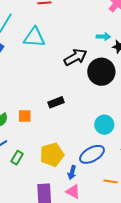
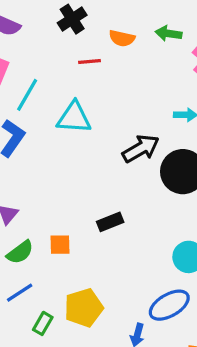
yellow pentagon: (52, 155) -> (84, 308), moved
green rectangle: (17, 158) -> (43, 323), moved

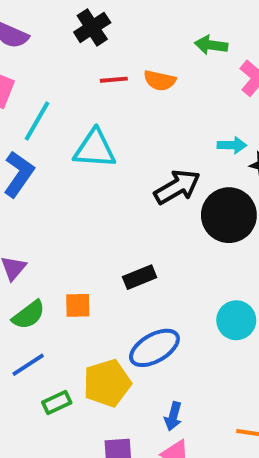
orange semicircle: (122, 38) -> (160, 81), moved
blue ellipse: (169, 305) -> (154, 348), moved
green rectangle: (43, 323) -> (57, 403), turned 35

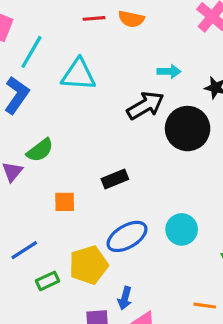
cyan arrow: (232, 145) -> (169, 71), moved
green semicircle: (29, 315) -> (40, 150), moved
cyan circle: (236, 320) -> (182, 229), moved
blue arrow: (173, 416) -> (125, 298), moved

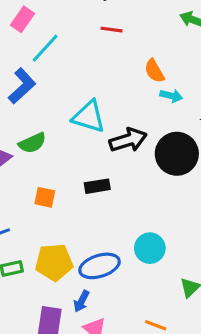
orange semicircle: (131, 19) -> (154, 71), moved, turned 35
cyan triangle: (78, 75) -> (89, 117), moved
black arrow: (145, 106) -> (128, 140), moved
blue ellipse: (127, 236) -> (100, 266), moved

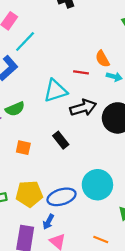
red line: (111, 30) -> (81, 72), moved
cyan triangle: (89, 117) -> (55, 91), turned -35
black rectangle: (97, 186) -> (61, 140), turned 60
cyan circle: (150, 248) -> (97, 185), size x1.4

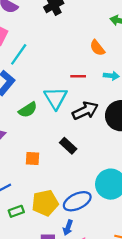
orange semicircle: (102, 59) -> (97, 48), moved
cyan triangle: (55, 91) -> (56, 98), turned -35
green semicircle: (15, 109) -> (28, 110), moved

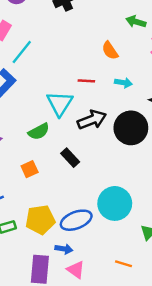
green semicircle: (28, 110) -> (39, 132), moved
orange square: (33, 159) -> (30, 169), turned -32
blue arrow: (68, 228) -> (64, 249), turned -104

